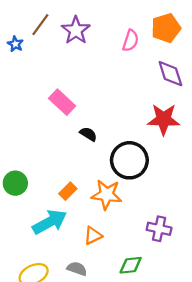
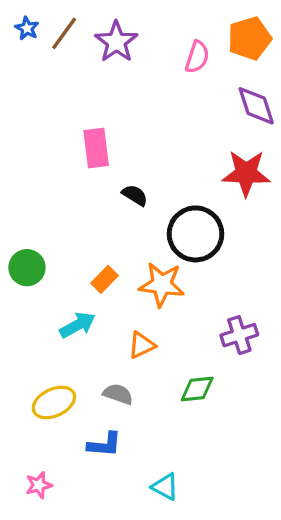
blue star: (15, 44) -> (27, 28), moved
pink rectangle: (62, 102) -> (96, 148), turned 40
cyan arrow: (50, 222) -> (78, 325), size x0.7
purple cross: (159, 229) -> (239, 335), turned -30

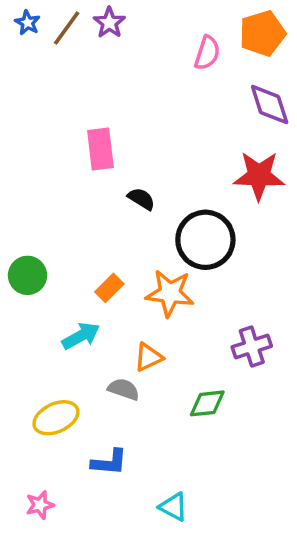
purple star: (116, 42) -> (109, 23), moved, size x0.7
gray semicircle: (118, 394) -> (124, 389), moved

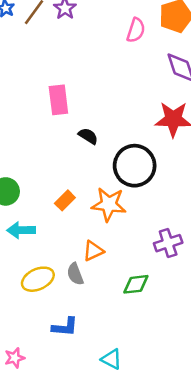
cyan arrow: (81, 336) -> (21, 230), moved, turned -152
gray semicircle: (124, 389) -> (75, 274), turned -130
yellow ellipse: (56, 418) -> (38, 279), moved

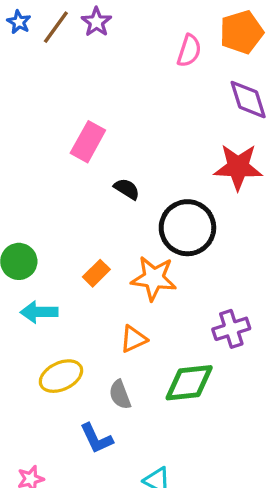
pink rectangle: (58, 100) -> (88, 142), turned 36
gray semicircle: (75, 274) -> (120, 395), moved
green diamond: (136, 284) -> (189, 383), size x1.4
blue L-shape: (65, 327) -> (96, 438), turned 60

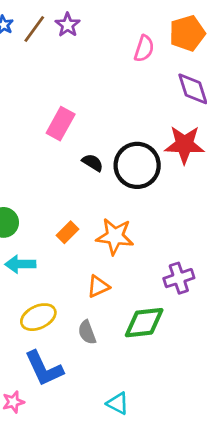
black circle: (187, 228) -> (137, 165), moved
blue L-shape: (96, 438) -> (44, 369), moved, size x1.4

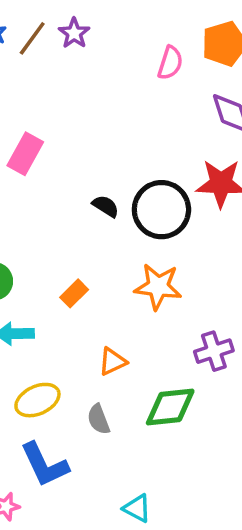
pink rectangle: (61, 124) -> (25, 154), moved
orange star: (115, 236) -> (158, 286), moved

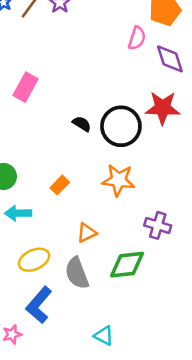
pink semicircle: (170, 63) -> (137, 38), moved
purple cross: (214, 351) -> (158, 225), turned 35
gray semicircle: (99, 419) -> (77, 273), size x1.5
blue L-shape: (44, 465) -> (39, 305), turned 66

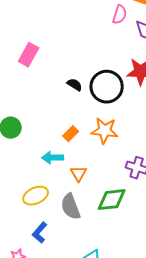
orange rectangle: (60, 185) -> (71, 134), moved
cyan arrow: (18, 213) -> (53, 158), moved
orange triangle: (87, 233) -> (79, 174), turned -36
blue L-shape: (39, 305) -> (40, 233), size x0.7

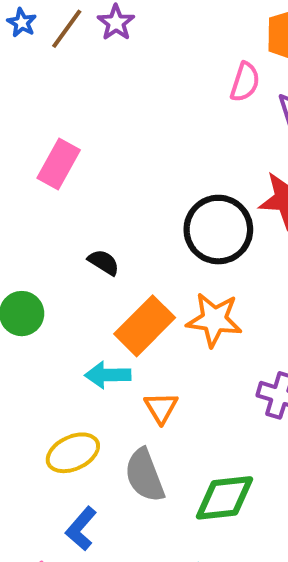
black semicircle: (75, 85) -> (104, 262), moved
orange rectangle: (71, 134) -> (145, 326), size x1.8
green diamond: (112, 200) -> (224, 498), moved

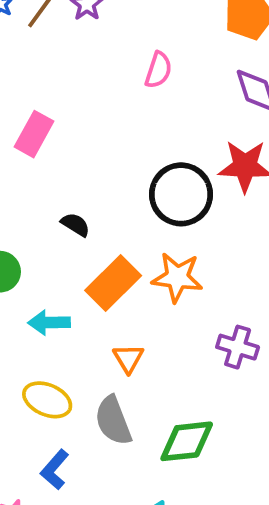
pink semicircle: (245, 82) -> (158, 70), moved
cyan arrow: (108, 375) -> (49, 323), moved
yellow ellipse: (73, 453) -> (47, 400), turned 48

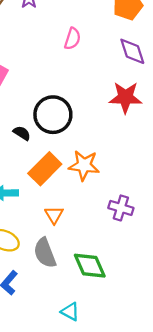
black circle: (181, 194) -> (53, 115), moved
green diamond: (187, 441) -> (90, 266), turned 72

